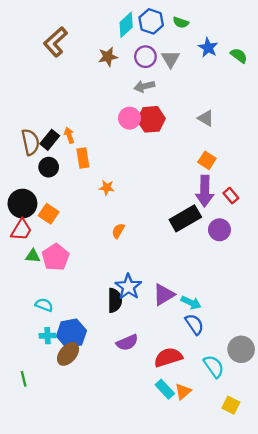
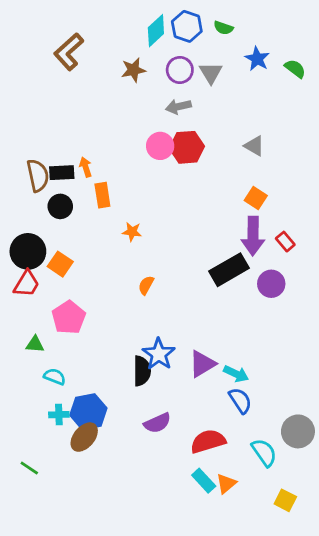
black rectangle: (50, 140) -> (62, 173), turned 48
green triangle: (33, 256) -> (35, 344), moved
green line: (24, 379) -> (29, 468), turned -42

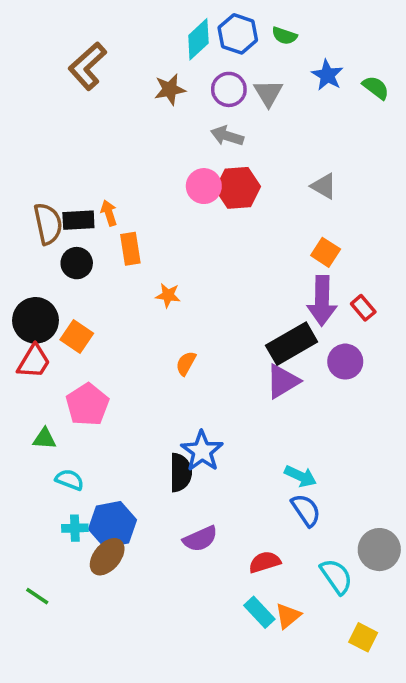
gray arrow: (178, 107) -> (227, 136), turned 30
purple triangle: (202, 364) -> (283, 381), moved
red semicircle: (208, 441) -> (265, 562), size x0.7

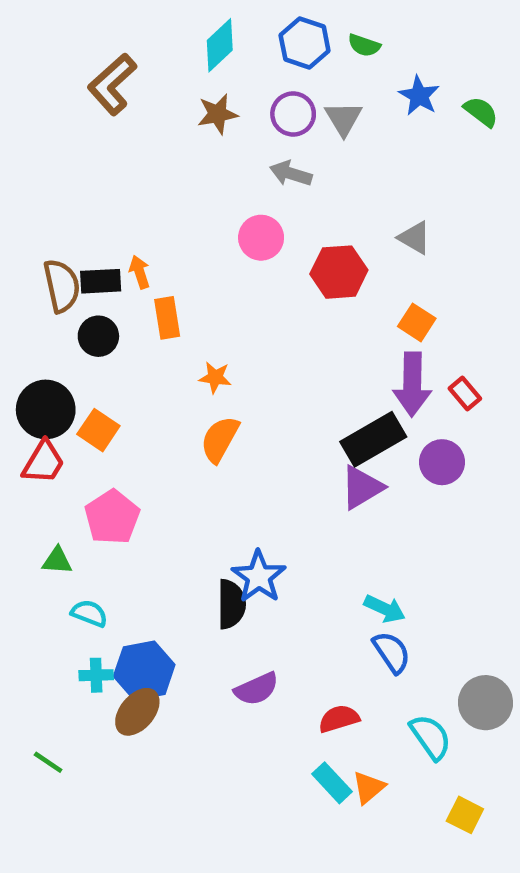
cyan diamond: (198, 39) -> (220, 45), moved
red hexagon: (238, 188) -> (339, 272), moved
orange semicircle: (186, 363) -> (220, 439), moved, size x1.5

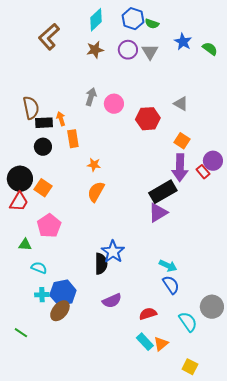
green semicircle: (364, 45) -> (152, 24), moved
gray arrow: (291, 174) -> (91, 97), moved, turned 90
brown semicircle: (62, 286) -> (31, 108), moved
purple circle: (442, 462) -> (213, 161), moved
yellow square: (465, 815) -> (190, 367), moved

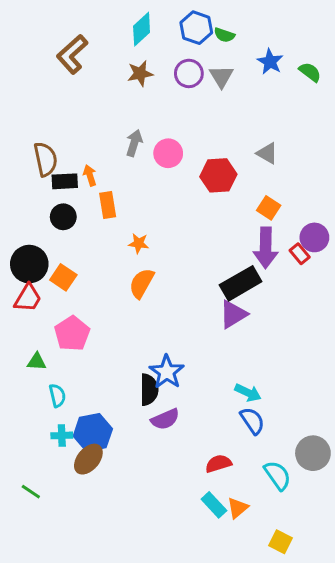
cyan semicircle: (39, 268) -> (57, 396), turned 56
purple semicircle: (112, 301) -> (165, 419), moved

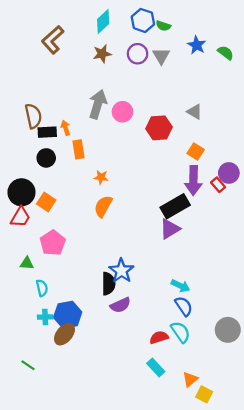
gray arrow: (134, 143) -> (98, 104), size x1.5
cyan semicircle: (277, 475) -> (181, 332), moved
green line: (31, 492) -> (28, 365), moved
orange triangle: (238, 508) -> (190, 379), moved

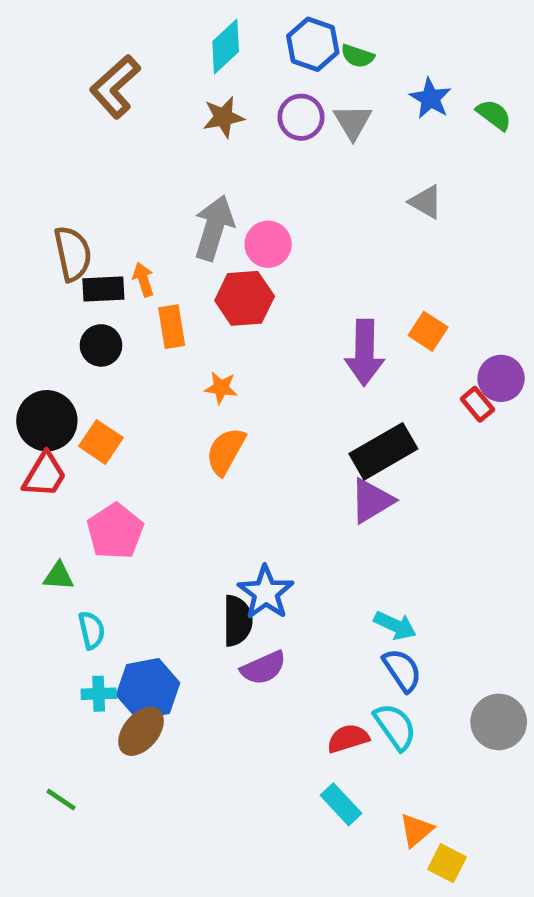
gray triangle: (194, 112) -> (426, 202), moved
red hexagon: (159, 128) -> (245, 298), moved
purple arrow: (193, 181) -> (365, 352), moved

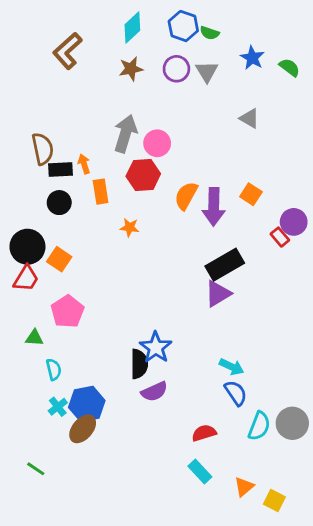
orange semicircle: (226, 451) -> (186, 196), moved
cyan cross: (99, 694) -> (58, 407), turned -36
cyan semicircle: (395, 727) -> (259, 426), moved, turned 56
yellow square: (447, 863) -> (274, 501), moved

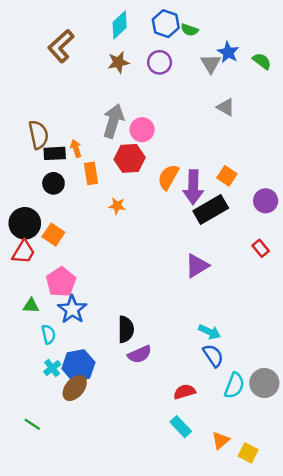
gray triangle: (207, 72) -> (211, 64), moved
red rectangle: (280, 237) -> (261, 248), moved
black rectangle: (225, 265) -> (211, 210), moved
blue star: (156, 347) -> (72, 309), moved

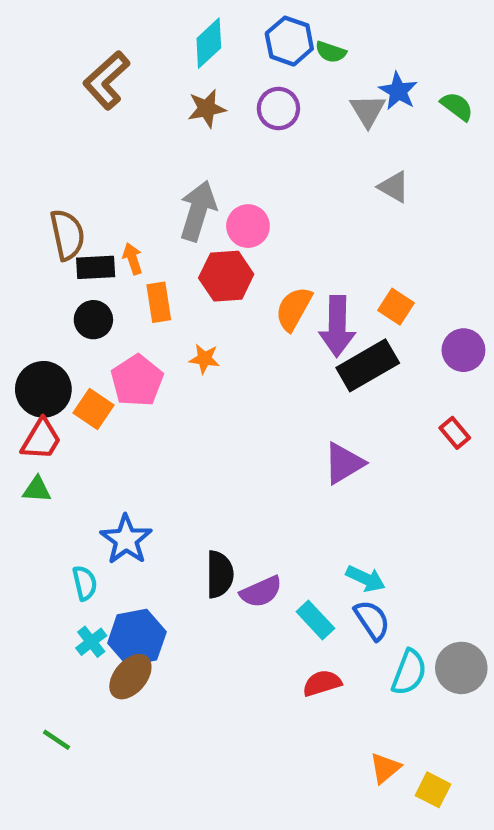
pink pentagon: (61, 282) -> (137, 381), moved
green triangle: (31, 306) -> (37, 489), moved
purple semicircle: (140, 354) -> (261, 592), moved
cyan rectangle: (181, 427) -> (315, 620), moved

